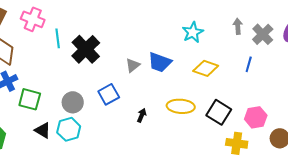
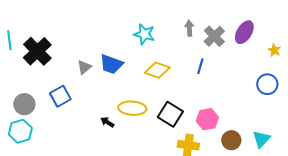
cyan star: (193, 32) -> (144, 34), turned -30
black arrow: (142, 115) -> (107, 122), moved, turned -80

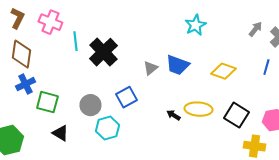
gray arrow: (189, 28) -> (255, 29), turned 42
cyan star: (144, 34) -> (195, 25), moved, turned 30
black arrow: (107, 122) -> (173, 115), moved
cyan hexagon: (20, 131) -> (107, 128), moved

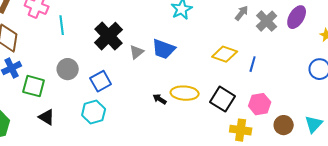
black cross: (103, 52) -> (109, 36), moved
blue line: (266, 67) -> (253, 64), moved
yellow diamond: (223, 71) -> (225, 54), moved
blue square: (126, 97) -> (101, 81), moved
gray circle: (90, 105) -> (68, 69), moved

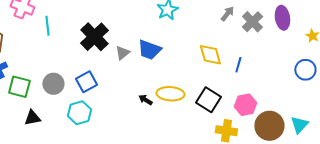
purple ellipse: (297, 17) -> (282, 18), turned -40
yellow diamond: (225, 54) -> (210, 55), turned 55
gray circle: (68, 69) -> (53, 84), moved
black triangle: (47, 117) -> (32, 118), turned -42
brown circle: (284, 125) -> (269, 126), size x1.5

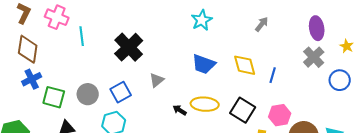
gray cross: (252, 22) -> (314, 57), moved
blue trapezoid: (149, 50) -> (204, 64), moved
gray triangle: (122, 53) -> (157, 80), moved

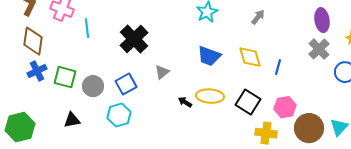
gray arrow: (262, 24) -> (258, 17), moved
green square: (54, 97) -> (65, 77), moved

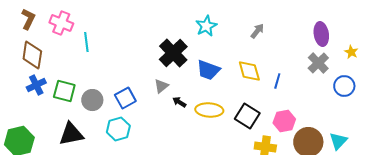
black cross: (134, 39) -> (173, 53), moved
black arrow: (185, 102) -> (179, 102), moved
black triangle: (72, 120) -> (71, 134), size x1.5

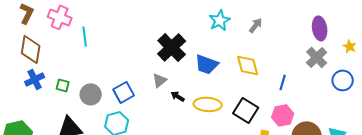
cyan star: (206, 26) -> (220, 20), moved
blue line: (277, 81) -> (283, 82), moved
green square: (64, 91) -> (63, 85), size x0.6

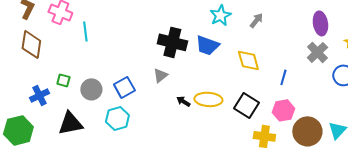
black cross: (172, 47) -> (172, 42), turned -32
blue trapezoid: (207, 64) -> (207, 45), moved
blue cross: (35, 79) -> (39, 95), moved
black arrow: (178, 96) -> (183, 101), moved

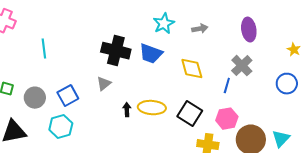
gray arrow: (256, 20) -> (200, 29), turned 42
purple ellipse: (320, 23) -> (249, 30), moved
cyan line: (85, 31) -> (44, 49), moved
gray cross: (317, 52) -> (242, 66), moved
black arrow: (183, 101) -> (127, 110), turned 56

